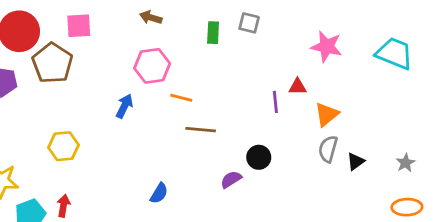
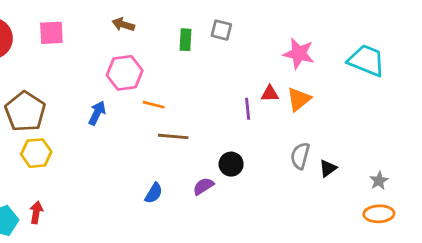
brown pentagon: (52, 63) -> (25, 112), moved
orange triangle: (327, 114) -> (299, 99), moved
gray star: (406, 163) -> (379, 181), moved
blue semicircle: (159, 193) -> (154, 193), moved

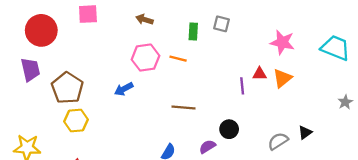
pink square: (51, 33) -> (88, 14), moved
orange line: (154, 105) -> (178, 59), moved
blue arrow: (97, 113) -> (124, 89), turned -144
gray semicircle: (300, 156) -> (278, 141), moved, turned 42
gray star: (379, 181) -> (345, 102), moved

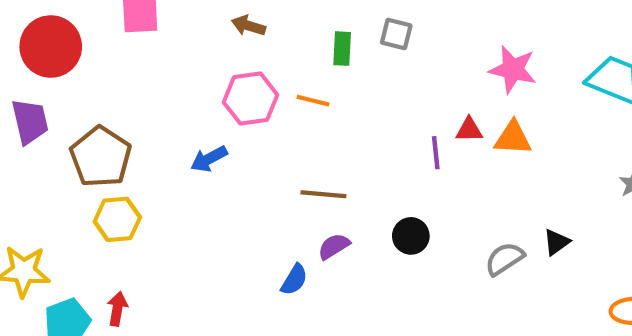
orange triangle: (282, 78) -> (513, 138), turned 42
purple semicircle: (207, 147) -> (334, 246), moved

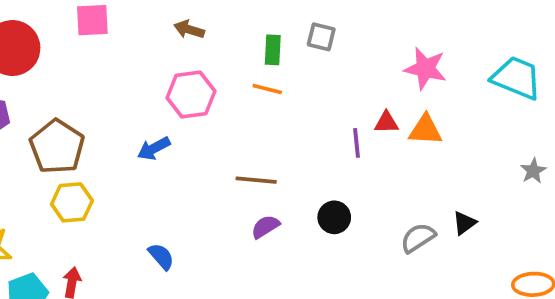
orange line: (313, 101) -> (267, 89), moved
blue semicircle: (294, 280) -> (161, 256), moved, turned -72

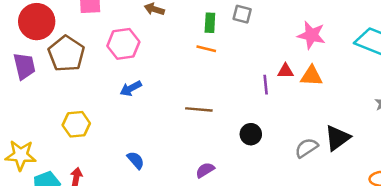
pink hexagon: (191, 95) -> (123, 44), moved
brown pentagon: (57, 147) -> (66, 54), moved
black triangle: (464, 223) -> (337, 138), size x1.6
purple semicircle: (265, 227) -> (205, 170), moved

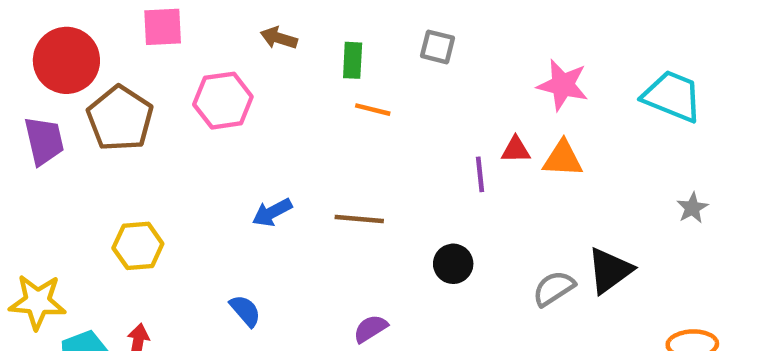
green rectangle: (210, 23) -> (353, 60), moved
blue arrow: (131, 88) -> (272, 212), moved

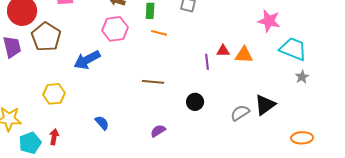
pink star: (563, 85) -> (269, 21), moved
cyan trapezoid: (672, 96) -> (293, 49), moved
pink hexagon: (223, 101) -> (115, 29), moved
blue arrow: (272, 212) -> (87, 60), moved, size x1.5

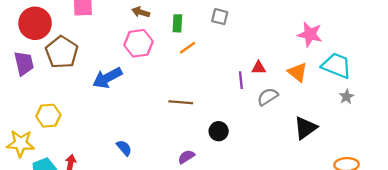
orange line: (159, 33) -> (187, 48), turned -49
orange triangle: (244, 55) -> (298, 72), moved, turned 36
yellow hexagon: (54, 94) -> (48, 116), moved
black circle: (195, 102) -> (219, 131), moved
gray semicircle: (240, 113) -> (268, 97), moved

